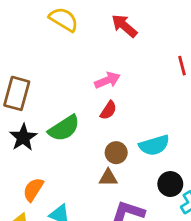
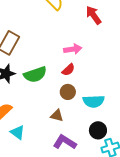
brown circle: (116, 153) -> (68, 92), moved

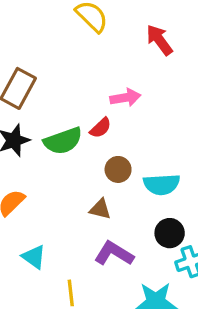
red semicircle: (68, 70) -> (101, 128), moved
cyan triangle: (18, 132) -> (34, 257), moved

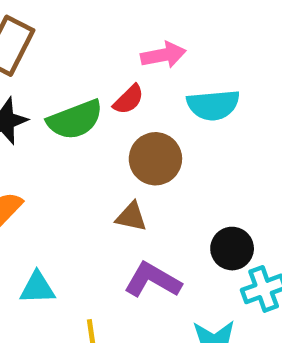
brown circle: (118, 169) -> (155, 159), size x1.4
cyan semicircle: (162, 184) -> (213, 105), moved
cyan triangle: (34, 257) -> (37, 288), turned -36

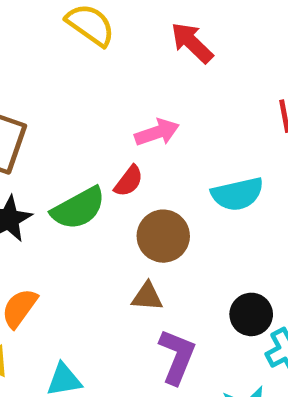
cyan semicircle: (213, 105) -> (237, 194), moved
purple L-shape: (153, 280) -> (177, 356), turned 90

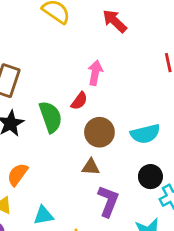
pink arrow: (157, 132) -> (95, 73), turned -60
cyan semicircle: (237, 194) -> (145, 134), moved
green semicircle: (78, 208) -> (51, 117), turned -80

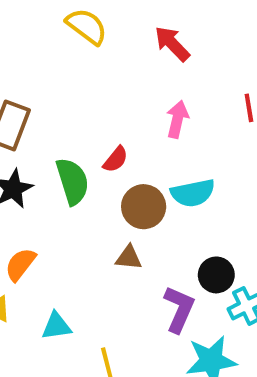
pink arrow: (95, 73) -> (177, 119), moved
cyan semicircle: (145, 134) -> (193, 193), moved
purple L-shape: (108, 201) -> (179, 309), moved

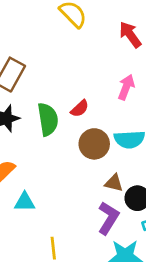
brown triangle: (129, 258) -> (114, 183), moved
cyan triangle: (56, 326) -> (25, 202), moved

